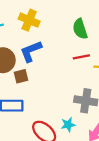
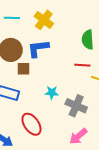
cyan star: (68, 125) -> (52, 93), moved

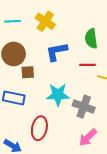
blue L-shape: (38, 48) -> (57, 52), moved
cyan star: (52, 93) -> (58, 95), size x1.6
red ellipse: (31, 124) -> (39, 128), turned 50

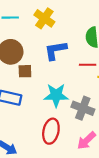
red ellipse: (39, 128) -> (51, 131), moved

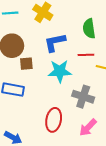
cyan star: (56, 95) -> (60, 71), moved

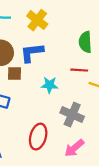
blue L-shape: (55, 42) -> (32, 53), moved
cyan star: (60, 71) -> (50, 85), size x0.7

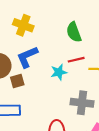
cyan star: (50, 85) -> (59, 72), moved

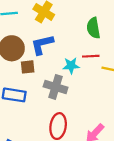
gray cross: (82, 103) -> (56, 87), moved

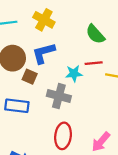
green semicircle: (93, 28) -> (95, 34), turned -30
brown square: (28, 67) -> (30, 77), turned 32

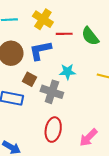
red line: (94, 63) -> (64, 34), moved
brown square: (30, 77) -> (29, 79), moved

